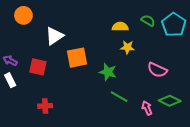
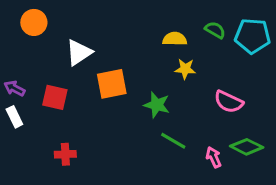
cyan pentagon: (174, 25) -> (253, 36), turned -30

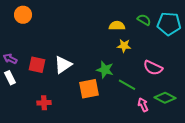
white triangle: (79, 52) -> (63, 65), moved
orange square: (112, 84) -> (89, 89), moved
green line: (173, 141) -> (127, 85), moved

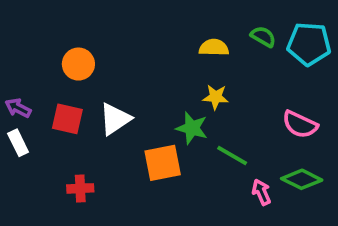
orange circle: (23, 15) -> (78, 64), moved
yellow star: (124, 46) -> (216, 97), moved
pink semicircle: (153, 68) -> (300, 124), moved

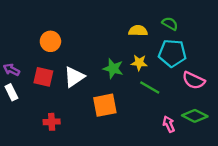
cyan pentagon: (309, 44) -> (172, 53), moved
green star: (192, 128) -> (113, 69), moved
green line: (232, 156) -> (150, 87), moved

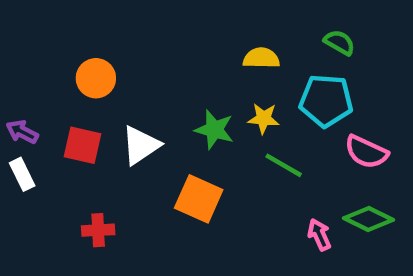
green semicircle: (170, 24) -> (339, 42), moved
orange square: (105, 105) -> (199, 199), turned 35

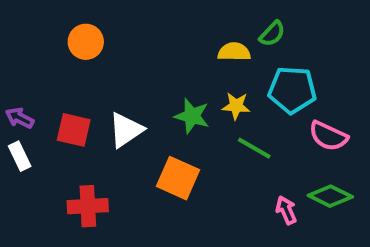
green semicircle: (339, 42) -> (272, 34), moved, turned 104
orange circle: (96, 78) -> (86, 42), moved
red cross: (98, 230) -> (88, 206), size x1.4

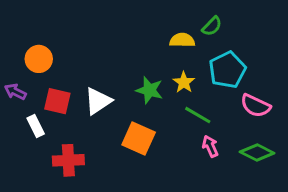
orange circle: (86, 42) -> (39, 59), moved
cyan pentagon: (292, 90) -> (227, 70), turned -30
yellow star: (236, 106) -> (184, 82), turned 30
white rectangle: (20, 156) -> (36, 126), moved
pink arrow: (286, 210) -> (210, 146), moved

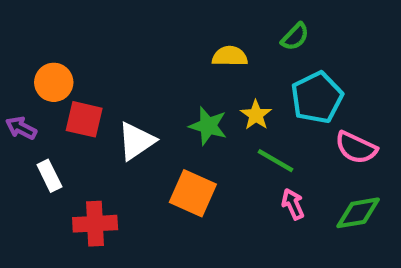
yellow semicircle: (182, 40) -> (230, 56), moved
red square: (57, 101) -> (84, 119), moved
green diamond: (257, 153) -> (358, 213), turned -36

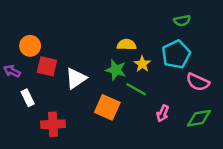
green semicircle: (295, 37) -> (182, 21), moved, turned 35
yellow semicircle: (230, 56) -> (127, 45), moved
green line: (276, 161) -> (136, 89), moved
pink arrow: (293, 204) -> (163, 113), turned -133

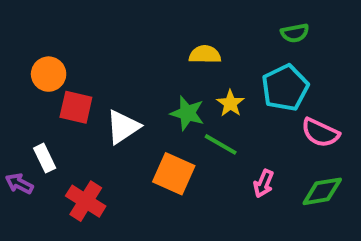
yellow semicircle: (127, 45) -> (205, 55), moved
purple arrow: (12, 71) -> (19, 184), moved
red cross: (53, 124) -> (86, 201), turned 35

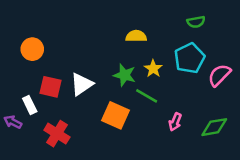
red square: (76, 107) -> (50, 87), moved
pink semicircle: (320, 133) -> (219, 75), moved, turned 110

